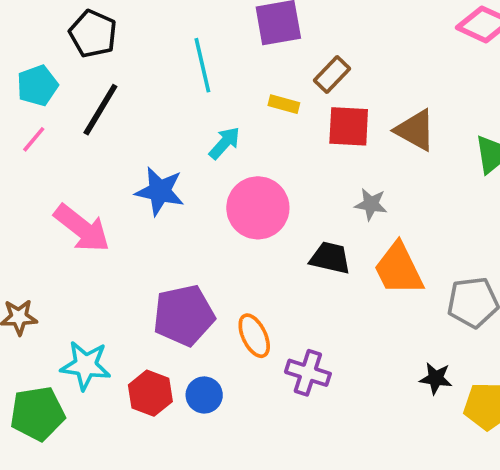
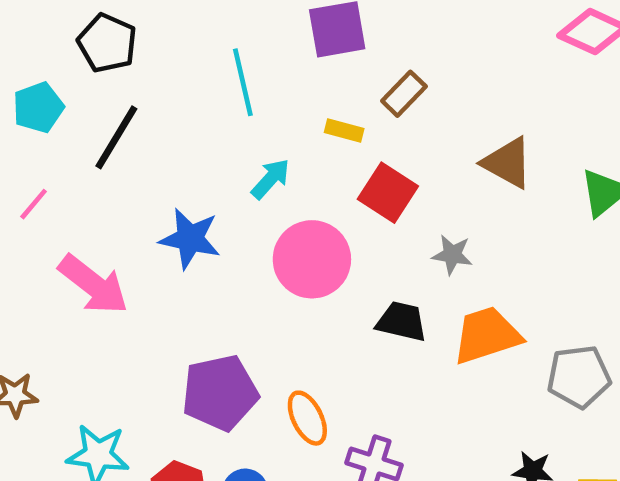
red square: (349, 126) -> (388, 193), moved, turned 30
pink line: (34, 139) -> (34, 204), moved
orange trapezoid: (399, 269) -> (487, 335), turned 98

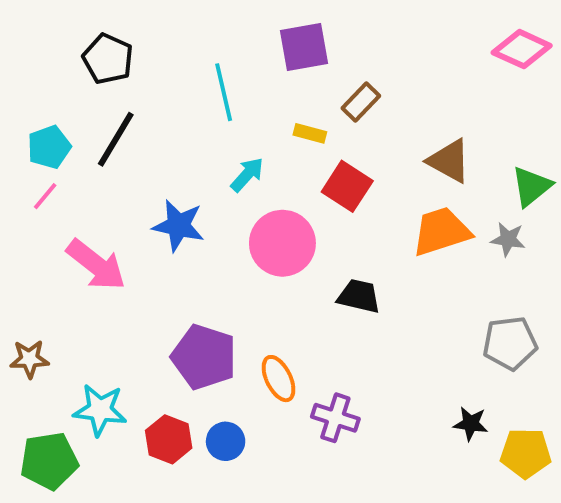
cyan pentagon: (38, 107) -> (49, 147), moved
gray star: (452, 255) -> (508, 239), moved
orange trapezoid: (487, 335) -> (441, 231), moved
purple pentagon: (220, 393) -> (204, 357), turned 30

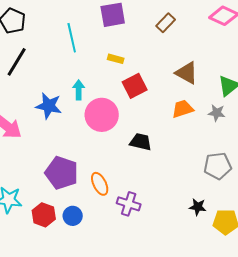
brown rectangle: (361, 102) -> (166, 23), moved
cyan arrow: (247, 175) -> (79, 90), moved, turned -42
red square: (347, 186) -> (135, 86), turned 30
orange trapezoid: (441, 231) -> (183, 109), size x0.7

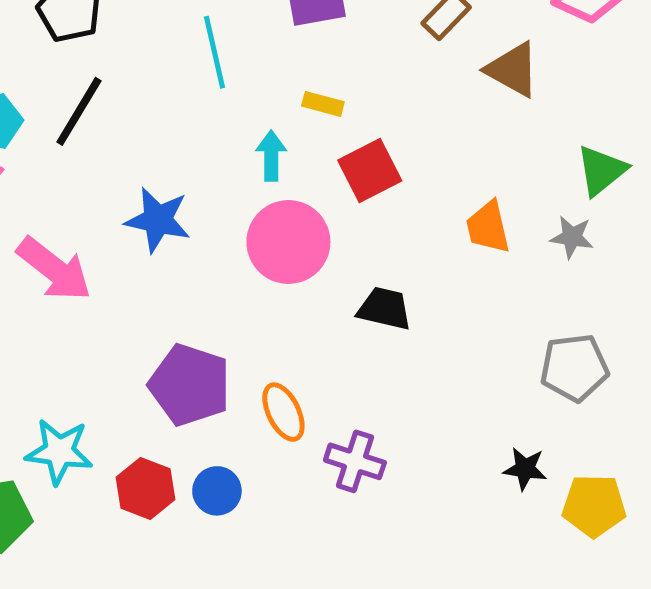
brown triangle: (187, 73) -> (513, 69), moved
cyan arrow: (79, 90) -> (271, 156), moved
orange trapezoid: (183, 109) -> (488, 227), turned -85

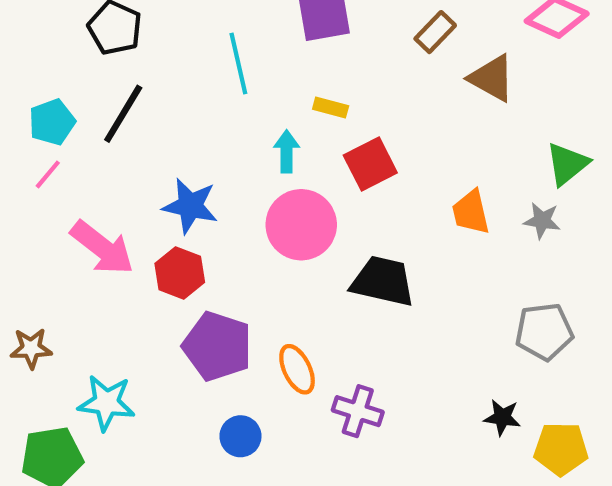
black trapezoid: (385, 309) -> (383, 281), size x1.4
red hexagon: (145, 488) -> (180, 273), moved

